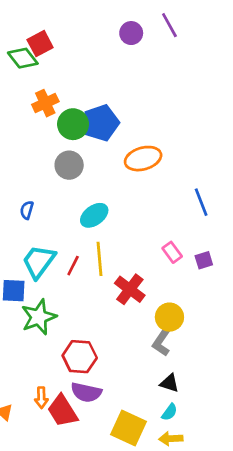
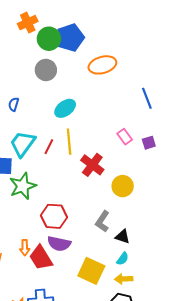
gray L-shape: (162, 342) -> (102, 221), moved

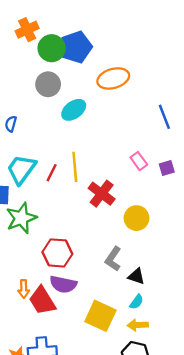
cyan ellipse: (65, 108) -> (74, 110), moved

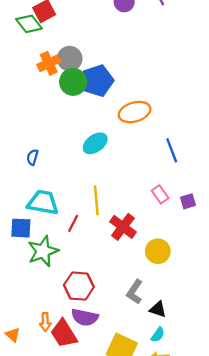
gray circle: (48, 84) -> (70, 59), moved
blue line: (164, 117) -> (172, 150), moved
cyan trapezoid: (21, 169) -> (43, 203), turned 64
red line: (52, 173) -> (73, 223), moved

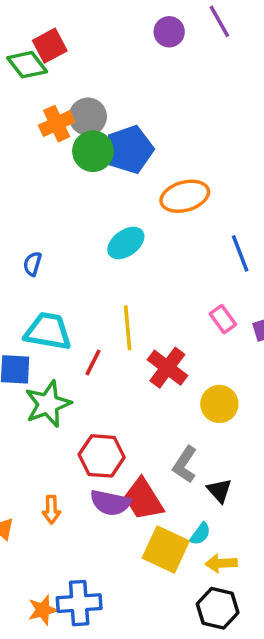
black triangle: (158, 309) -> (219, 491), turned 30
red trapezoid: (64, 334) -> (143, 499), moved
cyan semicircle: (158, 335) -> (200, 534), moved

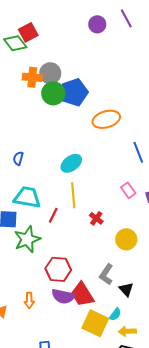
orange cross: (57, 124) -> (32, 77), turned 30
cyan ellipse: (126, 243) -> (71, 163), moved
red cross: (167, 368) -> (96, 218), size x0.6

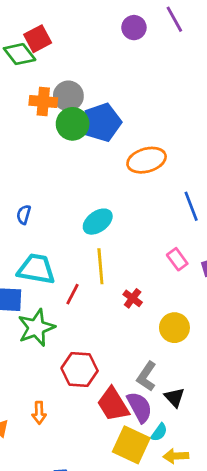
purple semicircle: (63, 296) -> (140, 407), moved, turned -130

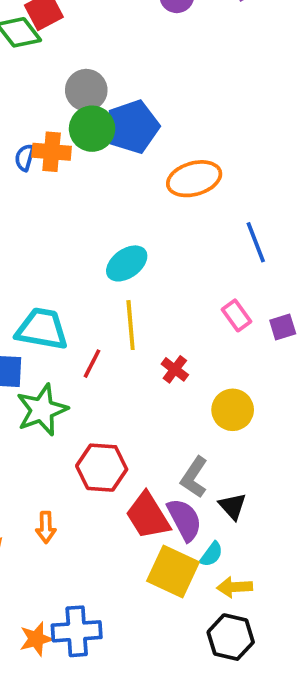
orange cross: (43, 102) -> (52, 152), moved
blue semicircle: (24, 215) -> (25, 158), moved

